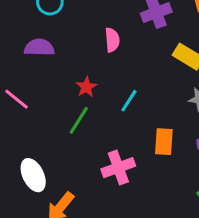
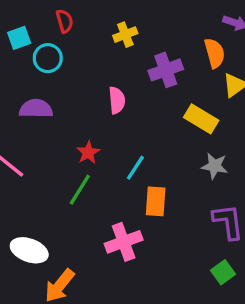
orange rectangle: (164, 142) -> (156, 201), moved
white ellipse: (33, 175) -> (29, 250), turned -44

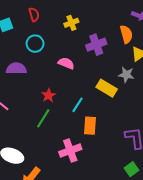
cyan circle: (48, 58) -> (35, 44), moved
pink semicircle: (117, 100) -> (66, 63), turned -63
yellow rectangle: (201, 119) -> (107, 88), moved
gray star: (215, 166) -> (126, 75), moved

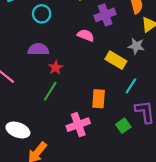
pink semicircle: (66, 63) -> (86, 35), moved
purple semicircle: (16, 68) -> (38, 49), moved
cyan line: (78, 105) -> (131, 86), moved
green square: (132, 169) -> (123, 126), moved

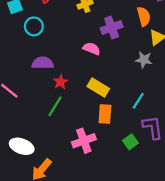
cyan circle: (42, 14) -> (34, 26), moved
yellow rectangle: (116, 60) -> (98, 87), moved

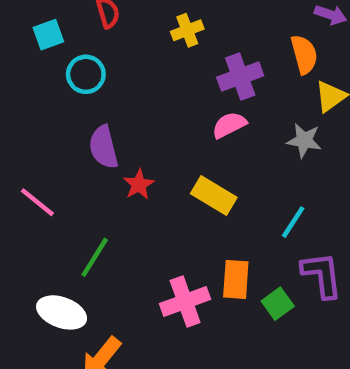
pink semicircle: (92, 49) -> (229, 125), moved, turned -49
purple semicircle: (43, 63) -> (103, 147), turned -105
green line: (55, 106) -> (95, 257), moved
orange rectangle: (105, 114) -> (236, 279), moved

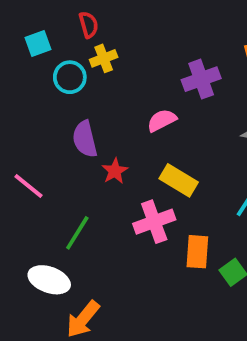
yellow cross: (187, 30) -> (104, 58), moved
pink semicircle: (229, 125) -> (162, 120), moved
pink cross: (185, 301) -> (154, 222), moved

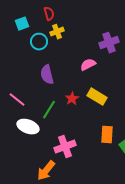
red star: (115, 171) -> (72, 99), moved
pink cross: (154, 222) -> (65, 147), moved
green line: (77, 233) -> (49, 110), moved
white ellipse: (49, 280) -> (28, 127), moved

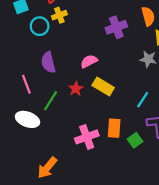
pink semicircle: (88, 65) -> (89, 61), moved
pink line: (17, 100) -> (26, 84), moved, turned 30
pink cross: (65, 147) -> (87, 137), moved

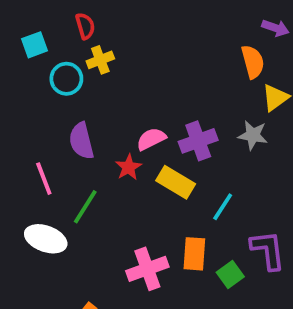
purple cross: (116, 27) -> (198, 141), moved
red star: (76, 89) -> (129, 167), moved
cyan line: (143, 100) -> (223, 207), moved

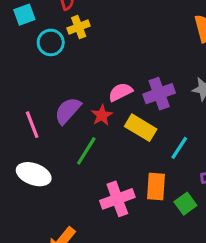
purple semicircle: (81, 141) -> (68, 111), moved, turned 56
green line: (85, 207) -> (86, 151), moved

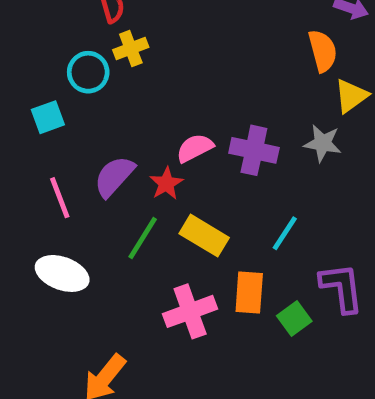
cyan square: (24, 15) -> (48, 117), moved
purple cross: (159, 94) -> (254, 150), turned 32
yellow rectangle: (141, 128) -> (204, 236), moved

